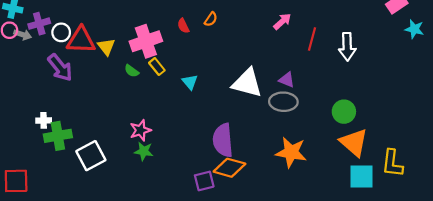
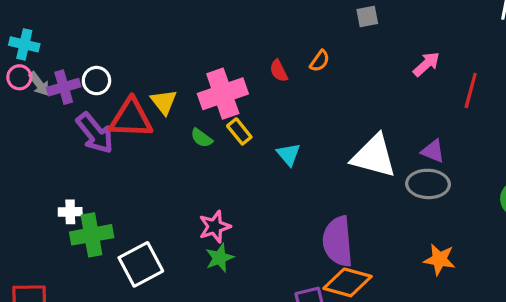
purple cross: (39, 24) -> (64, 87), moved
gray arrow: (23, 35) -> (39, 84), turned 35
red triangle: (81, 40) -> (131, 118), moved
green star: (144, 151) -> (220, 258), turned -30
orange star: (291, 152) -> (439, 259), size x0.7

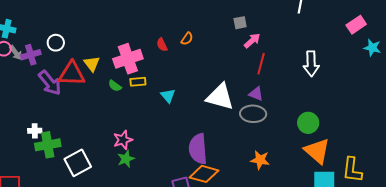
gray square: (367, 17) -> (240, 23), moved
white circle: (96, 81) -> (56, 43), moved
red line: (471, 90) -> (261, 64), moved
yellow rectangle: (239, 131) -> (138, 82), turned -56

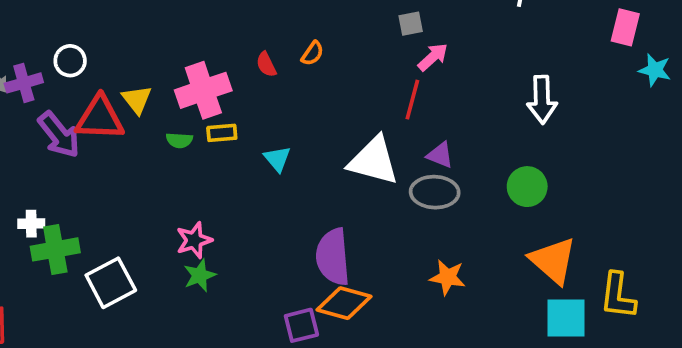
pink rectangle: (356, 25) -> (625, 27), turned -42
red line: (261, 64) -> (412, 100), moved
green semicircle: (115, 86) -> (179, 140), turned -32
green circle: (308, 123) -> (527, 187), moved

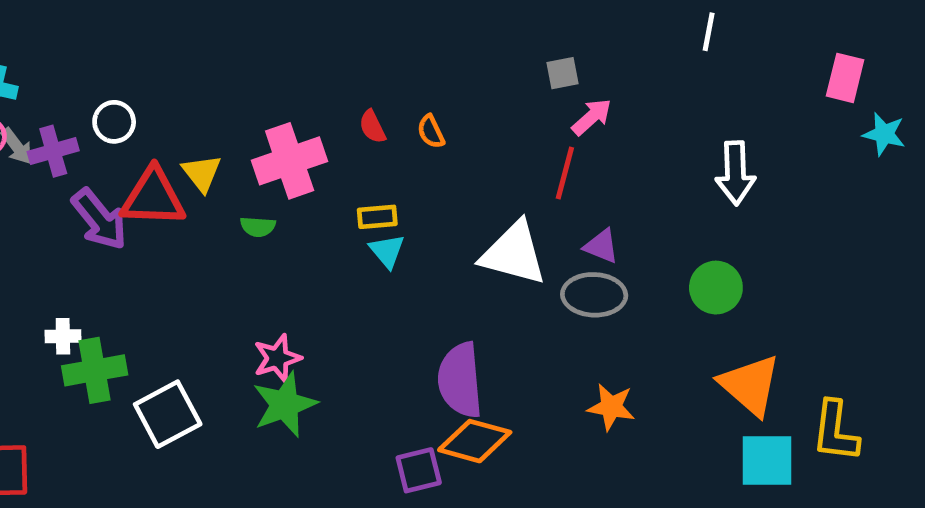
orange semicircle: (313, 53) -> (431, 132), moved, turned 120
yellow rectangle: (222, 133) -> (377, 217), moved
green star: (200, 275) -> (285, 404), size x1.5

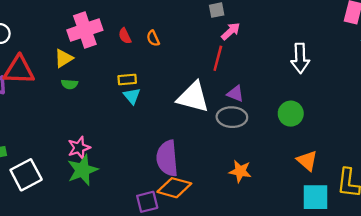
pink cross: (290, 161) -> (85, 30), moved
yellow triangle: (202, 173) -> (64, 58), moved, turned 36
orange triangle: (750, 385) -> (307, 161), size x0.7

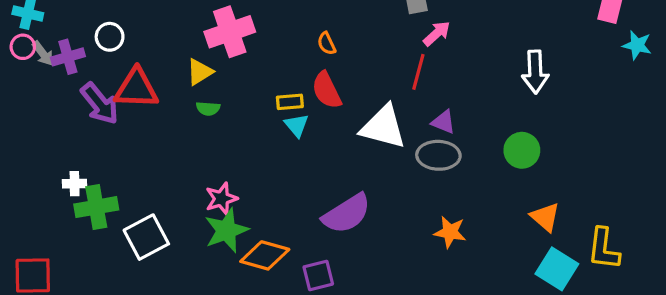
red semicircle: (125, 36) -> (327, 90), moved, size x1.6
purple semicircle: (167, 158) -> (347, 214), turned -117
orange diamond: (174, 188) -> (265, 255), moved
cyan square: (315, 197) -> (557, 269), turned 32

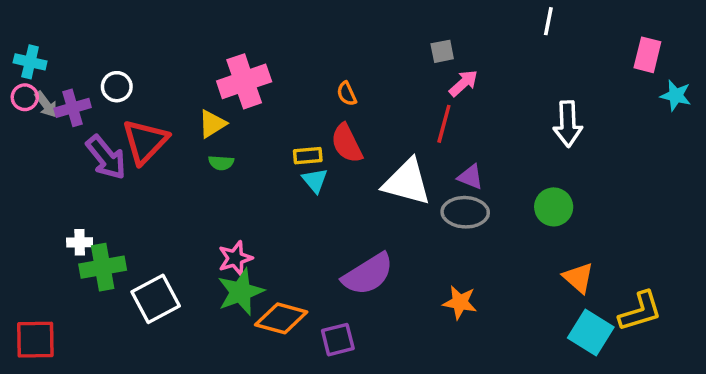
red triangle: (136, 89) -> (145, 141), turned -48
orange star: (450, 232) -> (460, 302), moved
yellow L-shape: (604, 249) -> (640, 311), turned -114

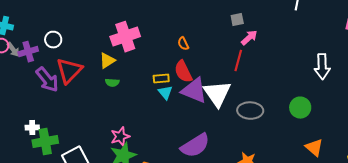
white arrow: (568, 124) -> (322, 67), moved
purple triangle: (471, 177) -> (194, 91), moved, size x1.8
white triangle: (407, 182) -> (217, 94), turned 40

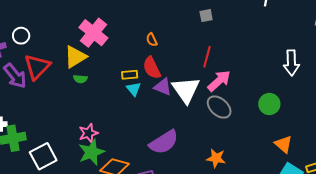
pink cross: (125, 37) -> (93, 33), turned -32
pink arrow: (249, 38) -> (219, 81), moved, size x1.4
yellow triangle: (107, 61) -> (75, 57), size x1.4
purple triangle: (194, 91) -> (163, 87), size x0.7
gray ellipse: (250, 111) -> (219, 107), turned 40

